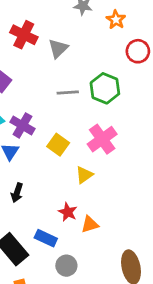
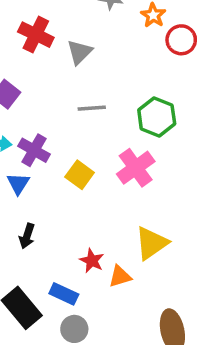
red circle: (138, 51) -> (181, 40), moved
green hexagon: (105, 88) -> (157, 117), moved
yellow triangle: (84, 175) -> (151, 243), moved, size x1.5
gray circle: (66, 266) -> (74, 329), moved

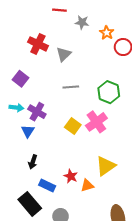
yellow square: (80, 175) -> (73, 126), moved
blue rectangle: (64, 294) -> (47, 185), moved

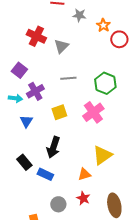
purple cross: (37, 112) -> (35, 91), moved, turned 30
yellow square: (73, 126) -> (59, 112), moved, turned 35
black arrow: (33, 162) -> (53, 147), moved, size x1.5
red star: (71, 176) -> (83, 198), moved
black rectangle: (30, 204) -> (24, 162), moved, size x0.7

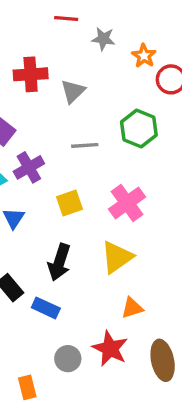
red cross: (36, 36) -> (31, 74), turned -30
green hexagon: (105, 83) -> (139, 129), moved
yellow triangle: (102, 155) -> (117, 257), moved
orange triangle: (84, 174) -> (132, 308), moved
red star: (83, 198) -> (110, 348), size x1.5

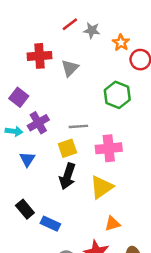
red line: (66, 19) -> (70, 24), moved, turned -42
gray line: (85, 145) -> (78, 126), moved
pink cross: (127, 203) -> (109, 148), turned 30
black arrow: (59, 262) -> (67, 176), moved

